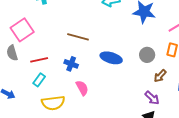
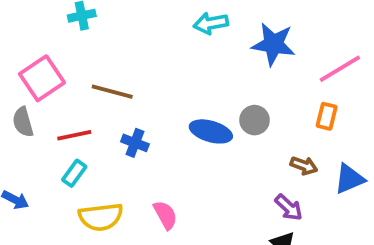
brown line: (78, 37) -> (112, 92), moved
gray circle: (147, 55) -> (255, 120), moved
brown arrow: (160, 76) -> (304, 166), turned -112
pink semicircle: (82, 88) -> (165, 215), moved

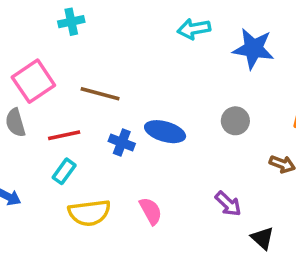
blue ellipse: (211, 131) -> (165, 132), moved
purple arrow: (289, 207) -> (228, 204), moved

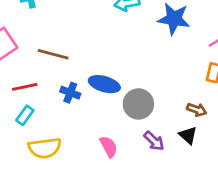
gray circle: (235, 121) -> (138, 104), moved, size x1.4
pink semicircle: (151, 211) -> (109, 147), moved
black triangle: (262, 238) -> (188, 135), moved

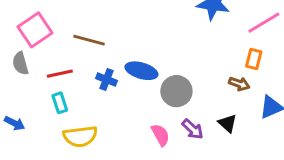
brown arrow: (197, 110) -> (239, 84), moved
cyan rectangle: (25, 115) -> (60, 103), turned -54
pink semicircle: (109, 147) -> (160, 135), moved

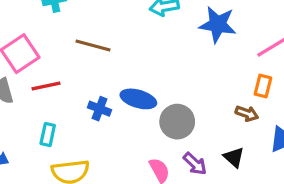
brown line: (89, 40) -> (93, 46), moved
red line: (60, 74) -> (46, 86), moved
cyan rectangle: (60, 103) -> (48, 135), turned 30

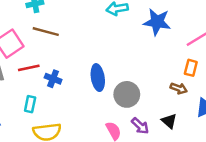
brown line: (93, 46) -> (46, 32), moved
blue ellipse: (138, 99) -> (98, 78), turned 65
blue cross: (99, 109) -> (53, 79), moved

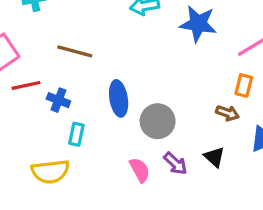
brown line: (46, 32) -> (75, 51), moved
cyan rectangle: (30, 104) -> (76, 134), moved

